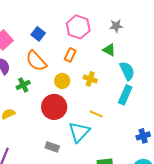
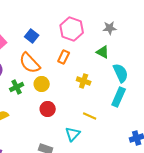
yellow circle: (62, 81) -> (42, 84), moved
red circle: (54, 107) -> (48, 109), size x0.6
cyan triangle: (79, 132) -> (73, 134), size x0.7

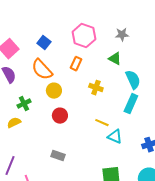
green cross: (17, 87) -> (24, 104), moved
cyan triangle: (73, 134) -> (115, 137), moved, turned -49

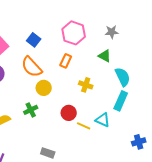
green cross: (24, 104) -> (31, 110), moved
red circle: (60, 116) -> (69, 113), moved
yellow line: (102, 123) -> (84, 126), moved
cyan triangle: (115, 137) -> (103, 120), moved

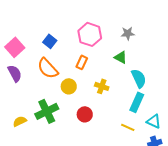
yellow circle: (44, 88) -> (69, 86), moved
green cross: (31, 110) -> (47, 111), size x1.6
cyan triangle: (103, 120) -> (154, 121), moved
yellow line: (84, 126) -> (128, 127), moved

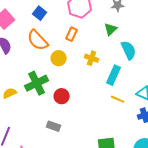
green triangle: (121, 57) -> (111, 29), turned 48
cyan rectangle: (137, 102) -> (114, 75), moved
red circle: (85, 114) -> (62, 96), moved

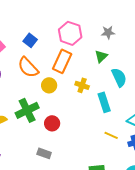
orange rectangle: (72, 34) -> (62, 61), size x1.6
cyan rectangle: (114, 75) -> (104, 102), turned -42
yellow line: (118, 99) -> (111, 135), moved

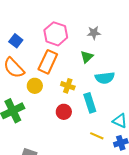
cyan semicircle: (119, 77) -> (105, 78), turned 108
red circle: (52, 123) -> (64, 112), moved

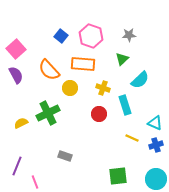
blue square: (16, 41) -> (61, 36), moved
orange rectangle: (48, 62) -> (83, 64), turned 70
cyan semicircle: (105, 78) -> (140, 80), turned -36

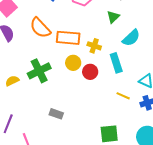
orange rectangle: (83, 64) -> (68, 38), moved
yellow circle: (70, 88) -> (73, 63), moved

